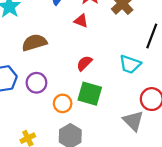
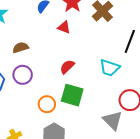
brown semicircle: (34, 43) -> (21, 48), size x0.7
purple circle: (36, 83) -> (23, 75), moved

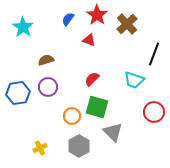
gray triangle: (113, 120) -> (113, 132), moved

